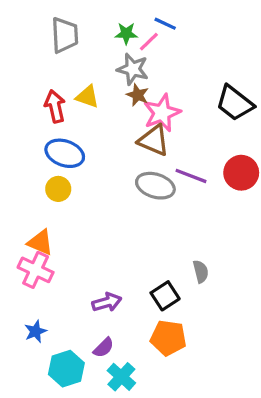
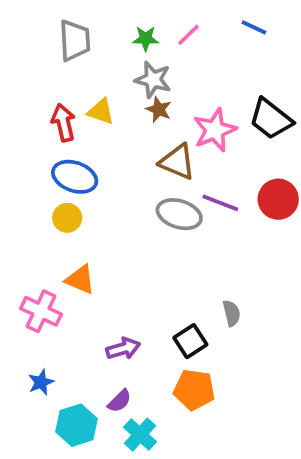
blue line: (165, 24) -> (254, 27), moved
pink line: (149, 42) -> (189, 35), moved
pink star: (162, 113) -> (215, 130), moved
orange triangle: (40, 242) -> (80, 280), moved

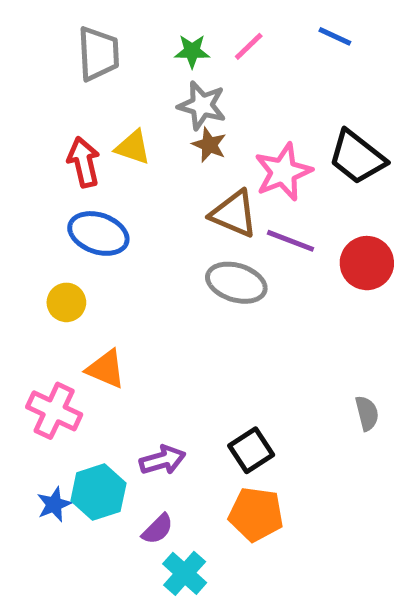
purple line: (220, 203) -> (291, 241), moved
yellow circle: (67, 218) -> (66, 302), moved
gray semicircle: (232, 313) -> (367, 413), moved
cyan hexagon: (76, 425) -> (98, 492), moved

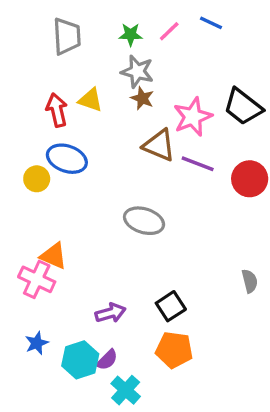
blue line: (335, 36) -> (211, 23), moved
gray ellipse: (236, 283) -> (144, 221), moved
yellow circle: (66, 302) -> (37, 179), moved
orange triangle: (106, 369) -> (53, 256), moved
cyan hexagon: (98, 492) -> (80, 360), moved

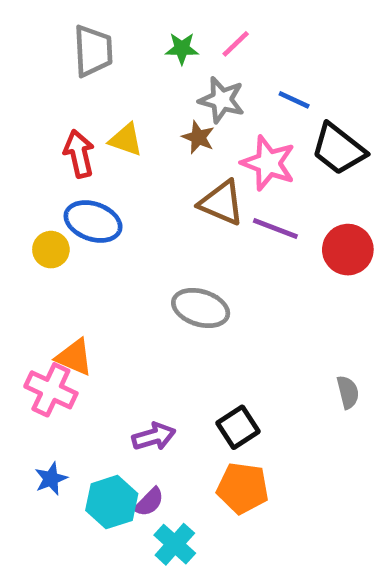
blue line: (211, 23) -> (294, 100), moved
gray star: (137, 71) -> (222, 100), moved
pink star: (193, 117) -> (268, 163), turned -30

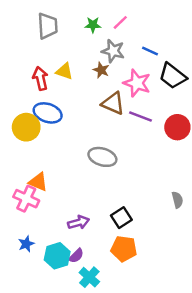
yellow circle: (51, 250) -> (26, 127), size x1.5

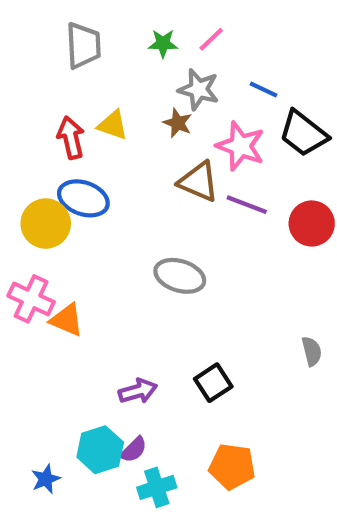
pink cross: (26, 199) -> (31, 299), moved
blue star: (26, 244) -> (46, 479), moved
orange pentagon: (124, 249) -> (232, 466), moved
cyan cross: (89, 277) -> (157, 487), turned 30

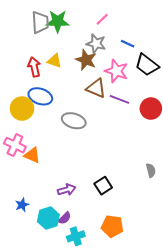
green star: (163, 43) -> (58, 21), moved, size x1.6
brown star: (178, 123) -> (86, 60), size x1.5
gray ellipse: (180, 276) -> (74, 121), moved
blue star: (46, 479) -> (22, 205), moved

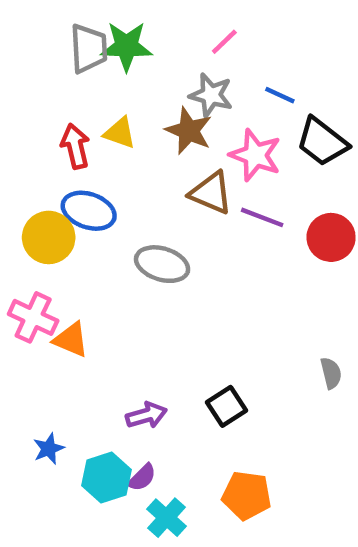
cyan cross: (76, 236) -> (166, 518), turned -30

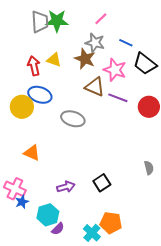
pink cross: (33, 317) -> (15, 189), moved
purple semicircle: (142, 478) -> (58, 229), moved
cyan cross: (166, 518) -> (92, 233), moved

